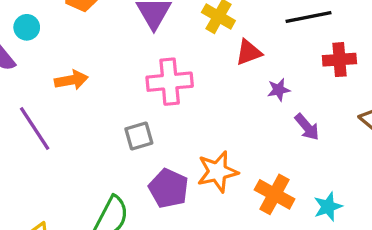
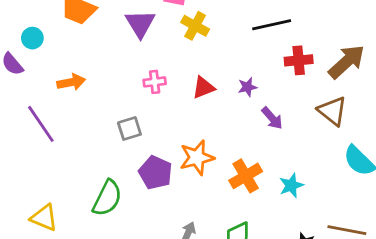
red triangle: (249, 52) -> (204, 88), moved
pink cross: (170, 82) -> (155, 82), size x0.6
orange cross: (275, 194) -> (246, 176), turned 32

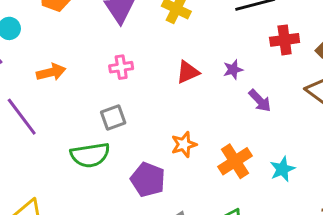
pink cross: (155, 82) -> (121, 67), moved
orange star: (197, 158) -> (184, 144), size x0.7
purple pentagon: (155, 173) -> (148, 180), moved
green semicircle: (107, 198) -> (90, 155), moved, turned 57

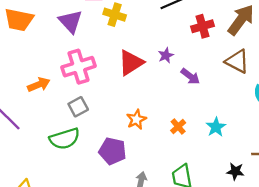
pink cross: (121, 67) -> (79, 67), size x1.8
orange arrow: (51, 72) -> (39, 85), moved
red triangle: (188, 72) -> (131, 63), size x1.4
orange cross: (235, 161) -> (178, 127), size x0.6

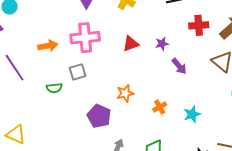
red triangle: (131, 63) -> (131, 44), size x0.7
green semicircle: (65, 139) -> (54, 88), moved, size x0.6

